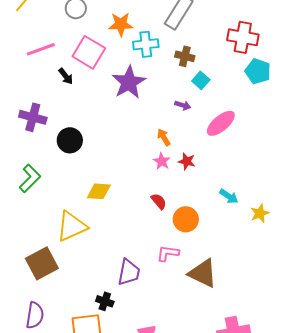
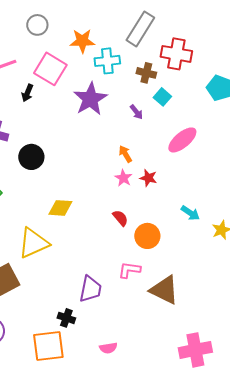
red cross: (243, 37) -> (176, 54), moved
black arrow: (66, 76) -> (27, 93), turned 60
purple arrow: (183, 105) -> (136, 112), moved, turned 35

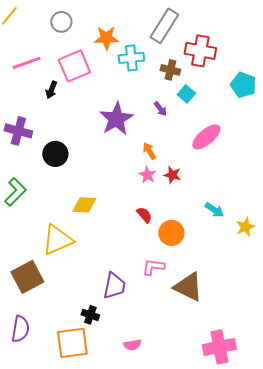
pink square: (50, 69) -> (74, 66), turned 36
purple star: (90, 99) -> (116, 119), moved

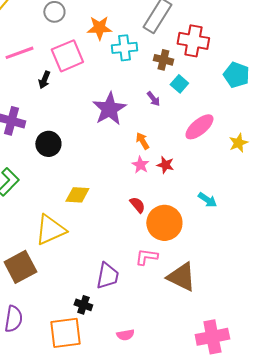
yellow star: (245, 227) -> (238, 143), moved
orange circle: (171, 233) -> (164, 223), size x1.4

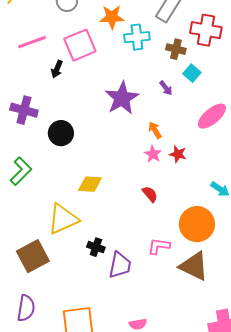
orange circle: (164, 223) -> (197, 224), moved
black cross: (83, 305) -> (96, 247), moved

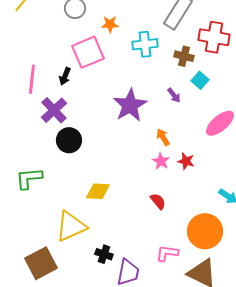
orange star: (112, 17) -> (110, 24), moved, size x0.7
pink line: (32, 42) -> (32, 79), moved, turned -64
purple cross: (24, 110) -> (54, 110), moved, turned 32
green L-shape: (21, 171) -> (29, 178), turned -140

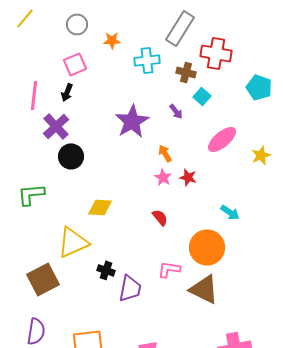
pink square: (88, 52) -> (75, 64), moved, size x0.7

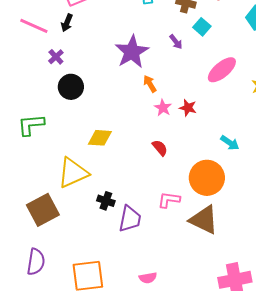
pink line: (34, 95) -> (34, 26), turned -72
purple cross: (56, 126) -> (56, 57), size x0.6
orange arrow: (165, 153) -> (150, 84), moved

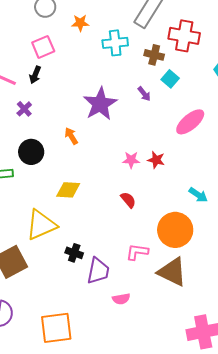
orange arrow: (150, 84) -> (71, 136), moved
black circle: (71, 87) -> (31, 152), moved
pink star: (163, 108) -> (131, 160), turned -30
pink semicircle: (148, 278) -> (121, 299), moved

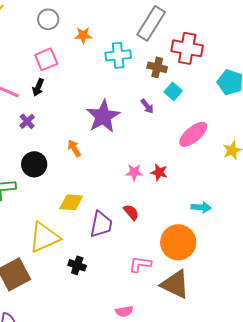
cyan arrow: (198, 195) -> (201, 207), turned -30
purple trapezoid: (98, 271) -> (101, 224), moved

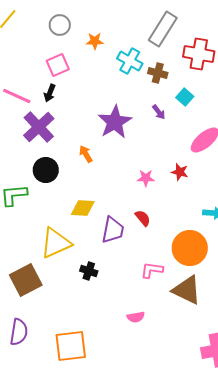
cyan cross: (118, 55) -> (130, 61), turned 35
brown cross: (157, 67) -> (158, 73), moved
purple cross: (27, 121) -> (39, 127), size x2.0
red star: (159, 172) -> (180, 172), moved

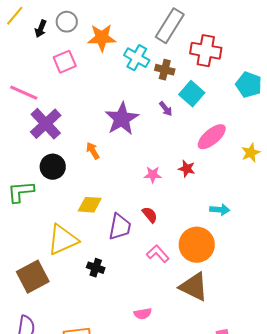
orange star: (95, 41) -> (102, 38), size x1.6
black arrow: (50, 93) -> (41, 29), moved
cyan square: (185, 97) -> (192, 94), size x1.4
pink L-shape: (152, 270) -> (158, 254), moved, turned 40

